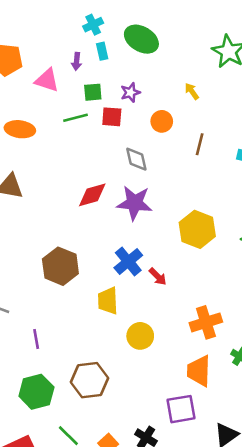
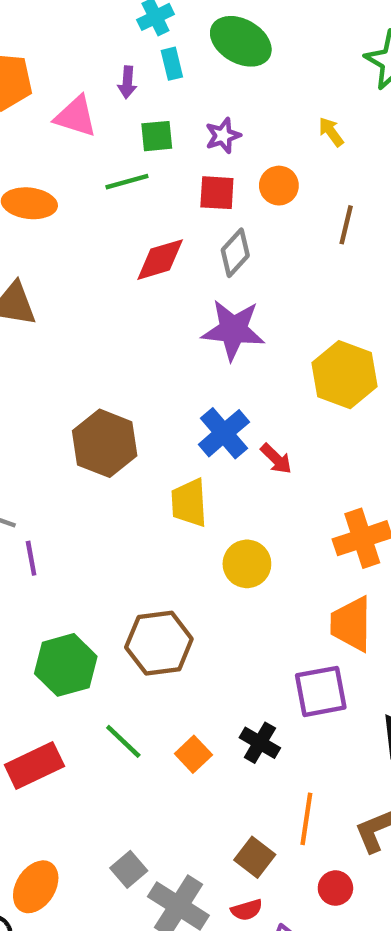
red square: (112, 117) -> (217, 193), moved
gray diamond: (136, 159) -> (235, 253), turned 56
red diamond: (92, 195) -> (160, 260), moved
purple line: (36, 339) -> (31, 558), moved

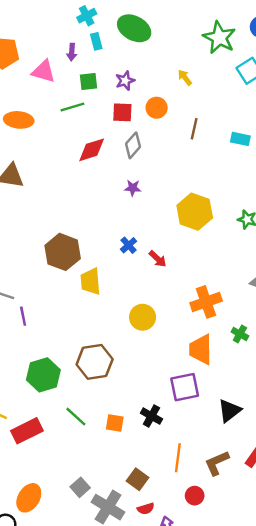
purple star: (233, 330) -> (133, 188), size x0.5
blue cross: (224, 433) -> (129, 245), size x0.6
yellow trapezoid: (189, 503) -> (90, 281), moved
orange square: (193, 754) -> (115, 423), turned -36
brown square: (255, 857) -> (137, 479), moved

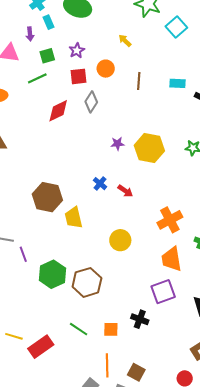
purple star: (133, 188) -> (117, 144), moved
green hexagon: (43, 375) -> (52, 274), moved
orange line: (178, 458) -> (107, 365), moved

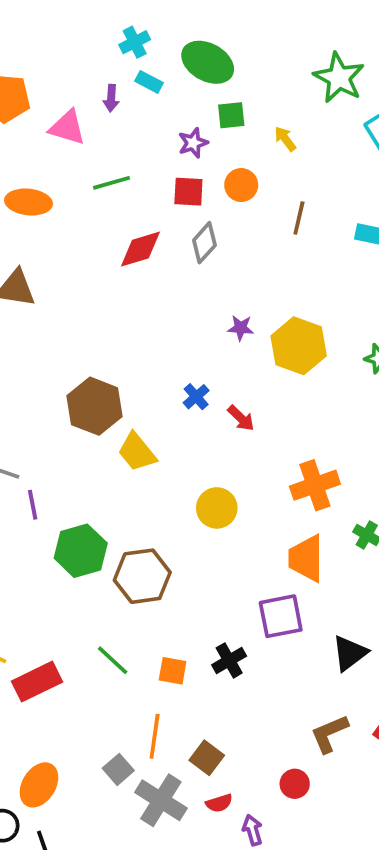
cyan rectangle: (48, 22) -> (149, 82), turned -48
green square: (47, 56) -> (231, 115), moved
yellow trapezoid: (74, 218) -> (137, 452), turned -35
black cross: (140, 319) -> (229, 660), turned 30

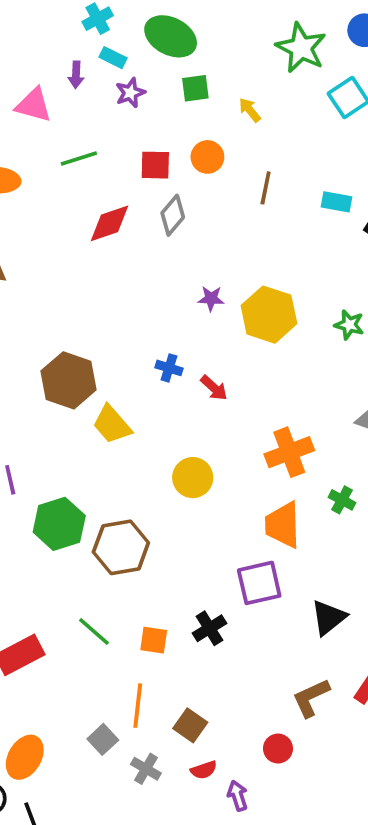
purple star: (193, 143) -> (130, 93), moved
blue cross: (196, 397) -> (169, 368), turned -30
gray cross: (161, 800) -> (146, 769), size x0.6

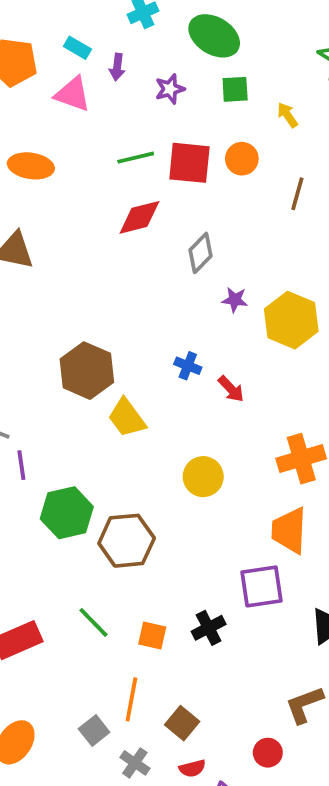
cyan rectangle: (113, 58) -> (77, 48), moved
green line: (79, 159) -> (136, 158), moved
red square: (155, 165) -> (189, 163), size x1.4
gray diamond: (173, 215) -> (201, 253), moved

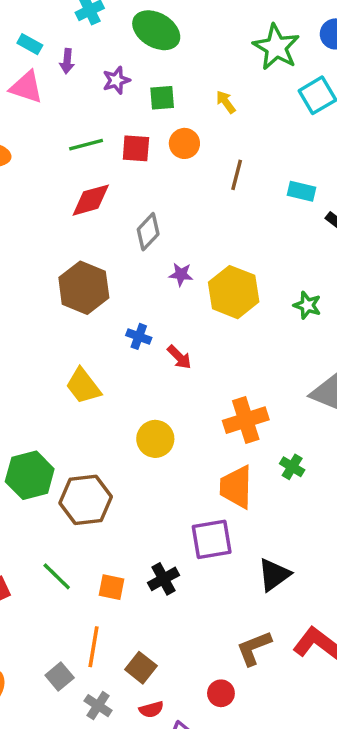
green square: (235, 89) -> (162, 98), moved
red square: (189, 163) -> (136, 148), size x0.7
brown hexagon: (87, 371) -> (84, 288), moved

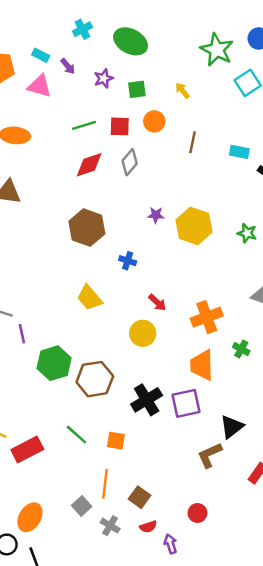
purple arrow: (67, 61) -> (68, 66), turned -42
gray diamond: (148, 232) -> (130, 162), moved
red arrow: (179, 357) -> (157, 302), moved
black cross: (163, 579) -> (147, 400), moved, size x1.4
brown L-shape: (254, 648) -> (210, 455), moved

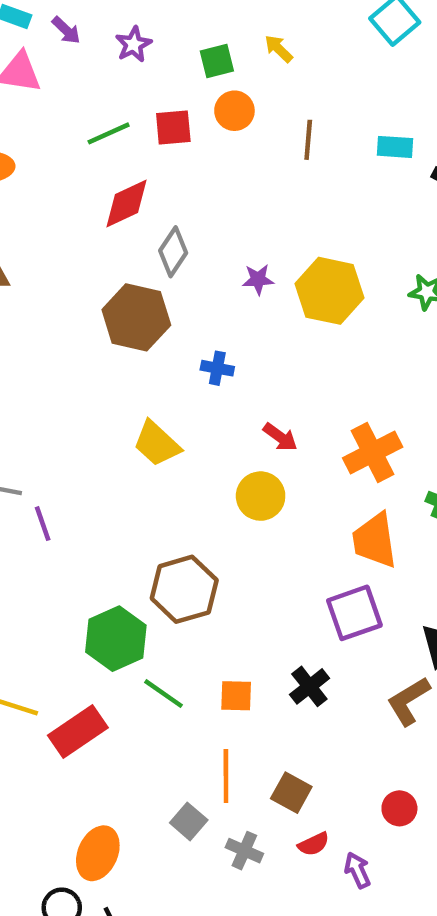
green square: (137, 89) -> (217, 61), moved
gray diamond: (130, 162) -> (173, 252), moved
green hexagon: (54, 363) -> (116, 639), moved
black cross: (147, 400) -> (309, 686), moved, size x0.7

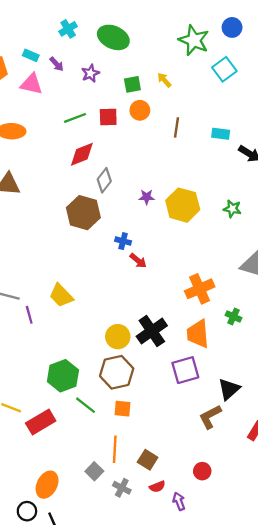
red arrow: (280, 437) -> (138, 261), moved
yellow trapezoid: (157, 444) -> (61, 296), moved
yellow circle: (261, 496) -> (118, 337), moved
brown hexagon: (184, 589) -> (117, 372), moved
black cross: (309, 686) -> (152, 331), moved, size x1.5

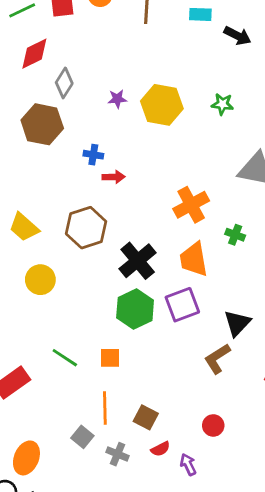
red arrow: (138, 261) -> (114, 177), turned -36
yellow circle: (118, 337) -> (40, 280), moved
brown hexagon: (117, 372) -> (86, 228), moved
green hexagon: (63, 376) -> (135, 309), moved

